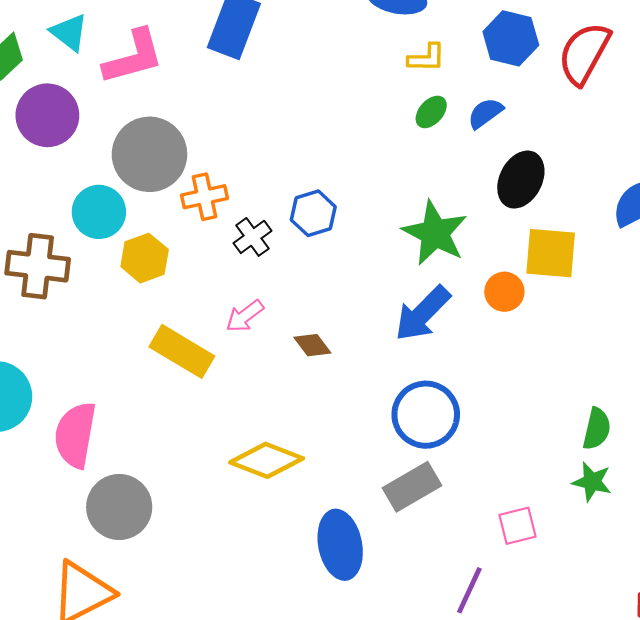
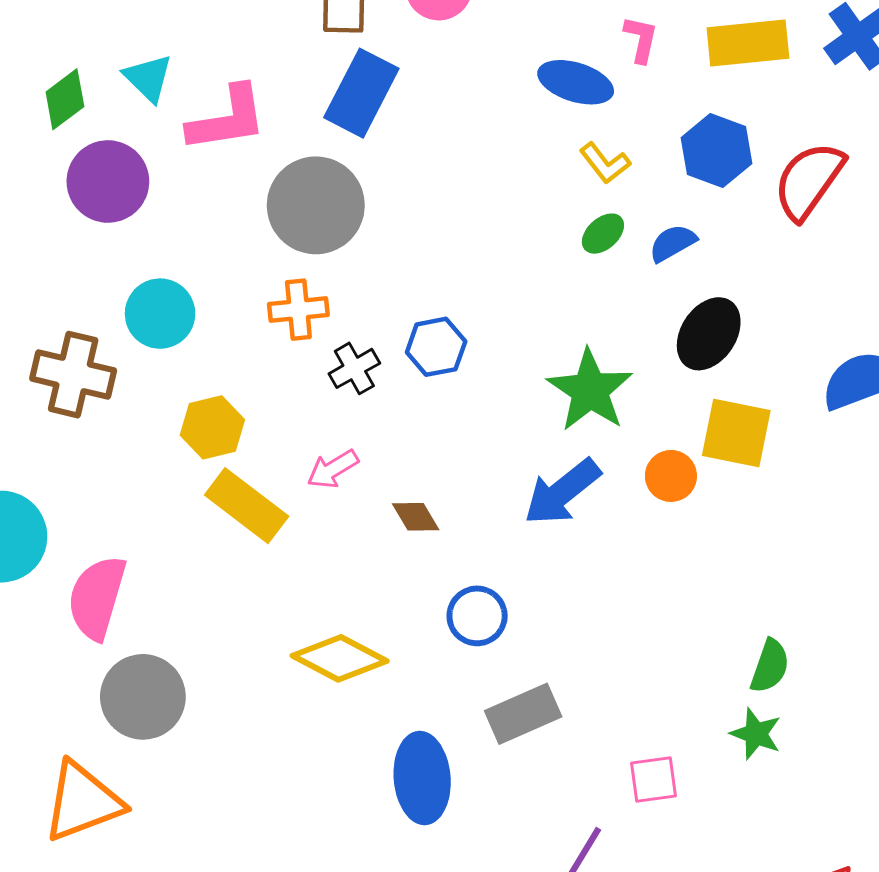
yellow L-shape: (426, 58) -> (605, 163), turned 45
gray circle: (149, 154) -> (316, 205), moved
yellow hexagon: (145, 258) -> (212, 427), moved
blue circle: (426, 415) -> (477, 616), moved, size x0.7

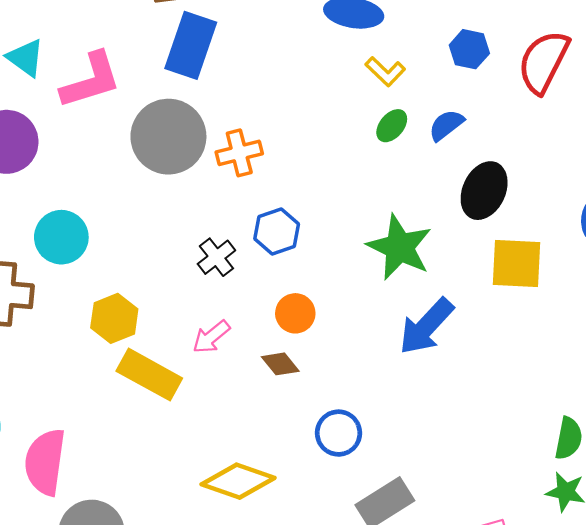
blue hexagon: (716, 151) -> (469, 49), size x0.7
orange cross: (298, 310) -> (239, 153), moved
orange circle: (671, 476) -> (295, 313), moved
blue arrow: (562, 492) -> (426, 326), moved

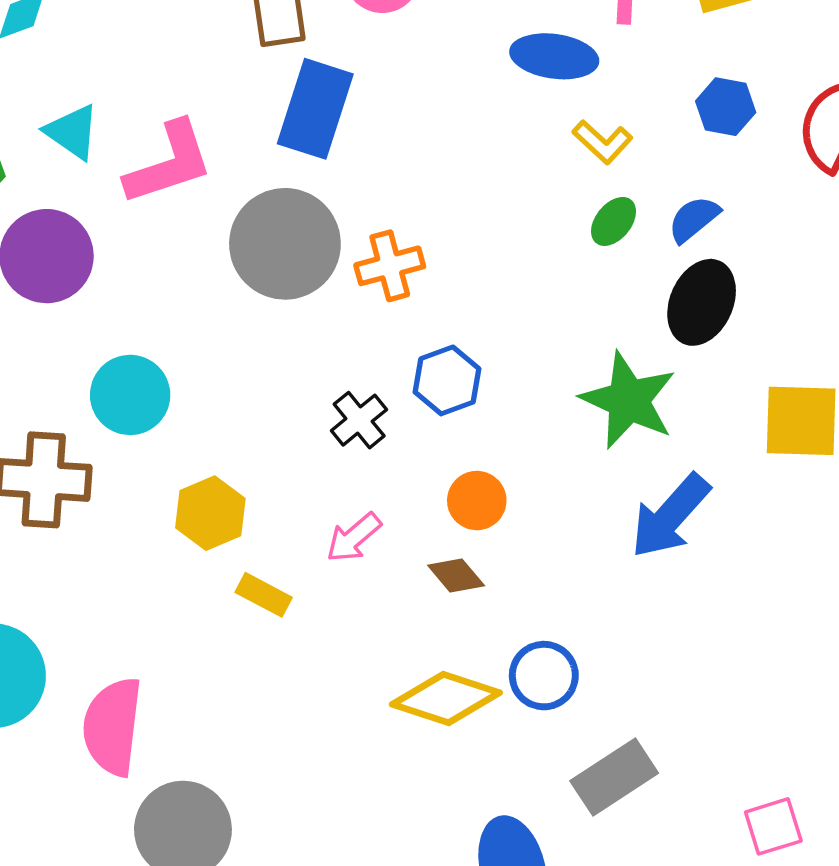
black ellipse: (484, 191) -> (702, 302), moved
yellow rectangle: (149, 375) -> (264, 595), size x0.6
yellow diamond: (238, 481) -> (446, 698), moved

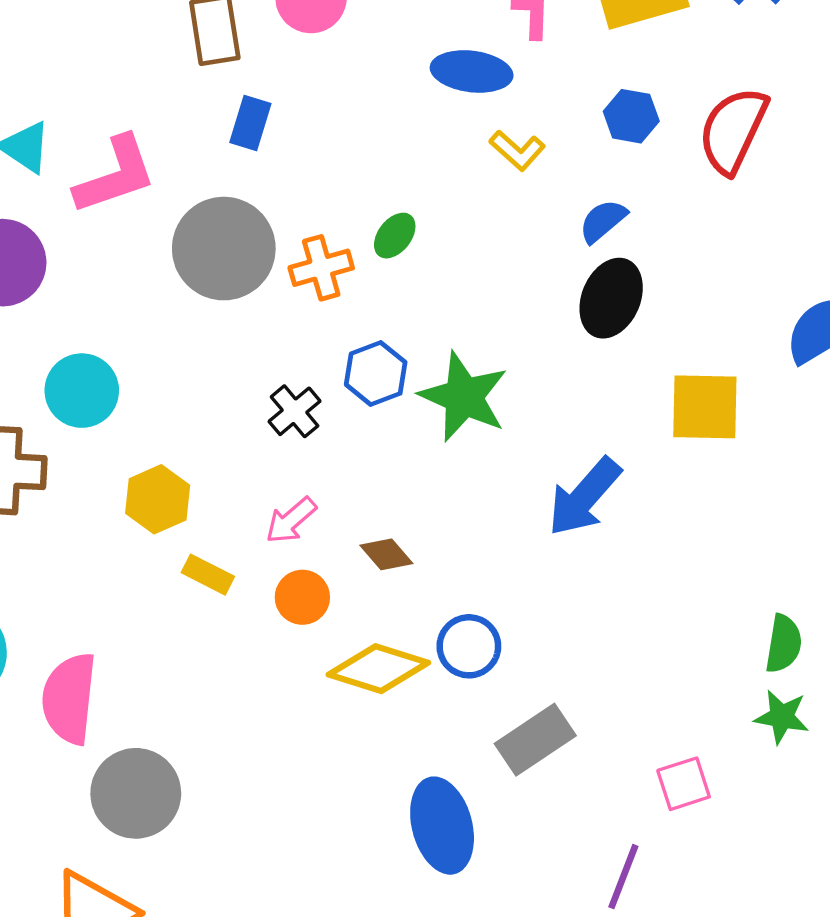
blue rectangle: (315, 109) -> (250, 123), size x0.6
green ellipse: (614, 221) -> (395, 236), moved
green star: (628, 400) -> (464, 397), moved
orange circle: (477, 501) -> (302, 597), moved

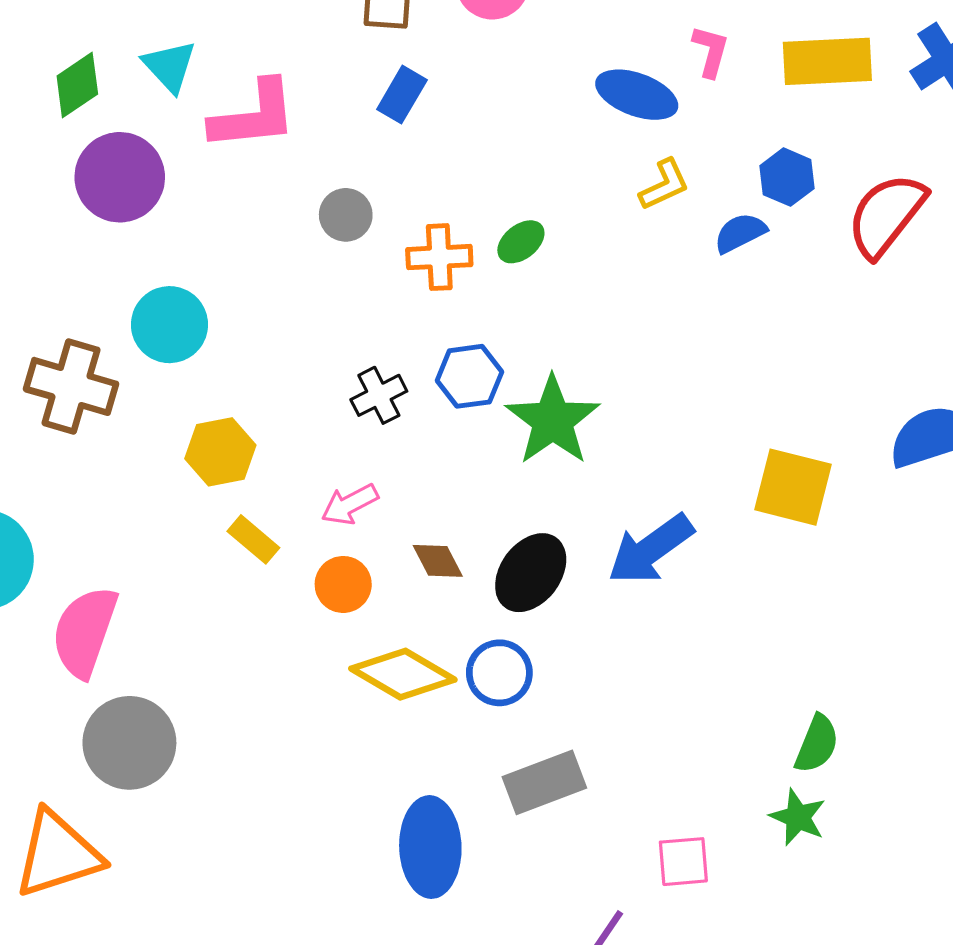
yellow L-shape: (517, 150) -> (664, 185), turned -80
blue semicircle: (603, 221) -> (740, 233), moved
gray circle: (224, 249) -> (346, 215), size x0.5
black ellipse: (611, 298) -> (531, 573), moved

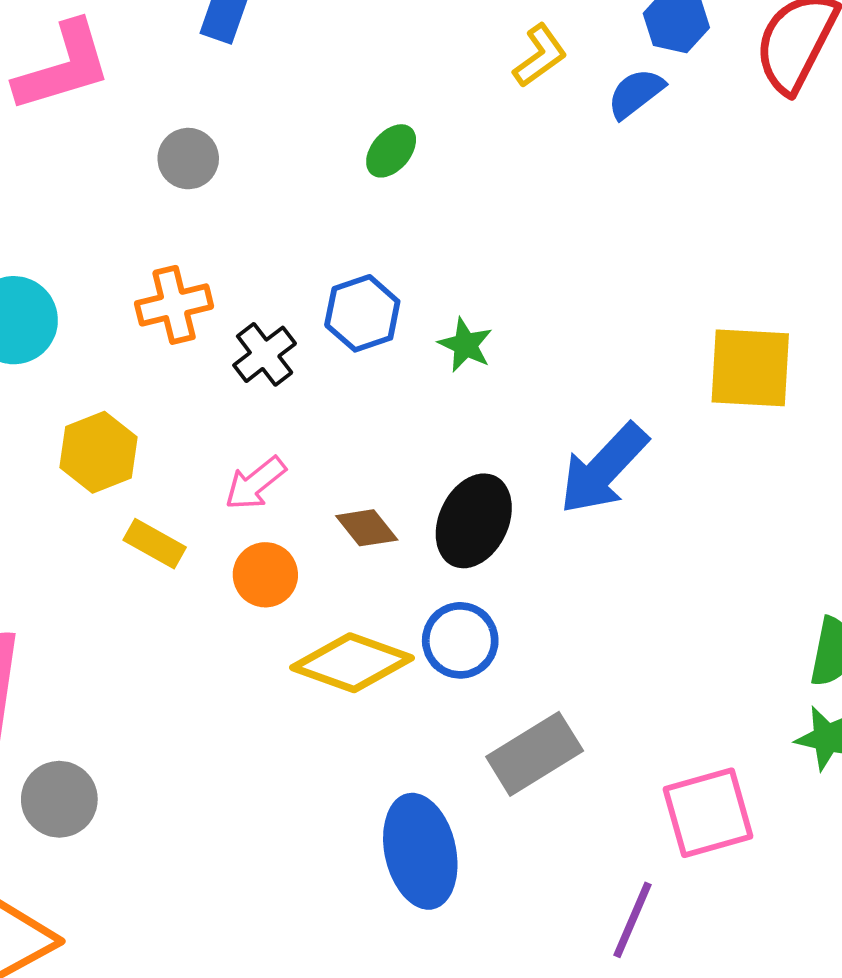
orange cross: (439, 257) -> (174, 305), moved
green star: (553, 420) -> (465, 345), size x0.5
gray circle: (129, 743) -> (59, 799), size x0.7
pink square: (683, 862) -> (708, 813), size x1.4

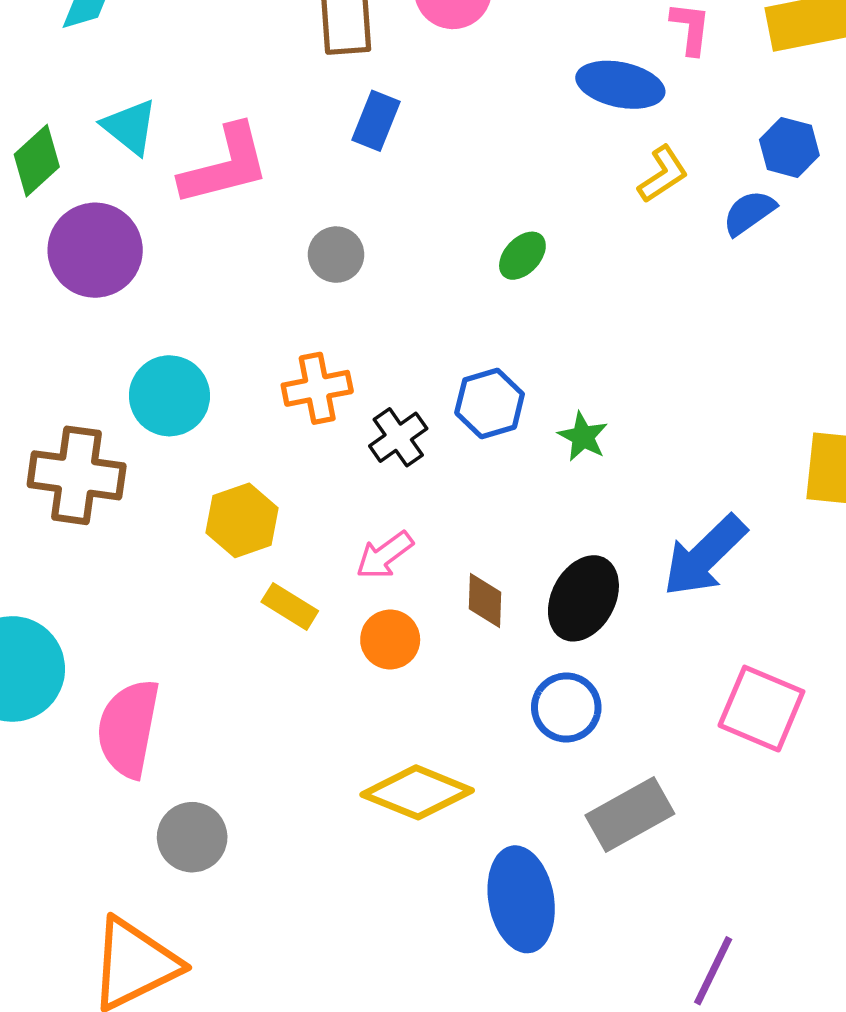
brown diamond: (367, 528) -> (485, 600), turned 38
yellow diamond: (352, 663) -> (417, 792), moved
pink square: (708, 813) -> (761, 709), moved, turned 36

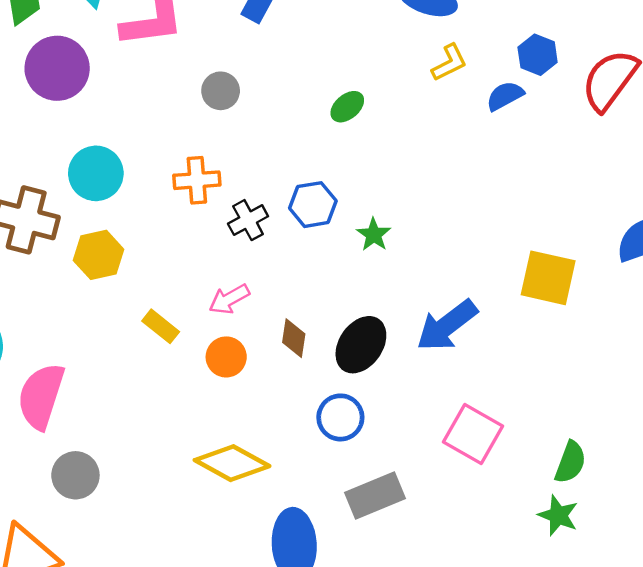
yellow hexagon: (242, 520) -> (99, 255), moved

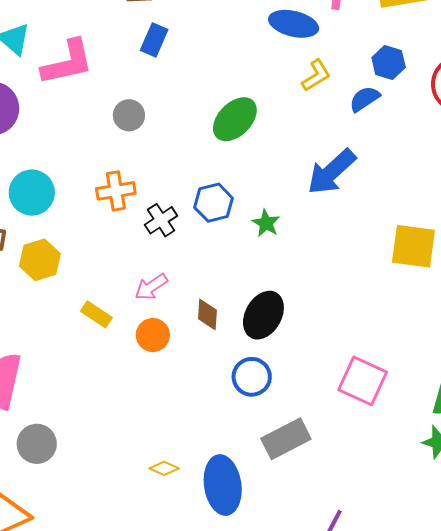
green ellipse: (347, 107) -> (235, 119), size x1.6
blue arrow: (447, 326) -> (331, 172), moved
yellow diamond: (232, 463) -> (164, 468), moved, size x0.5

